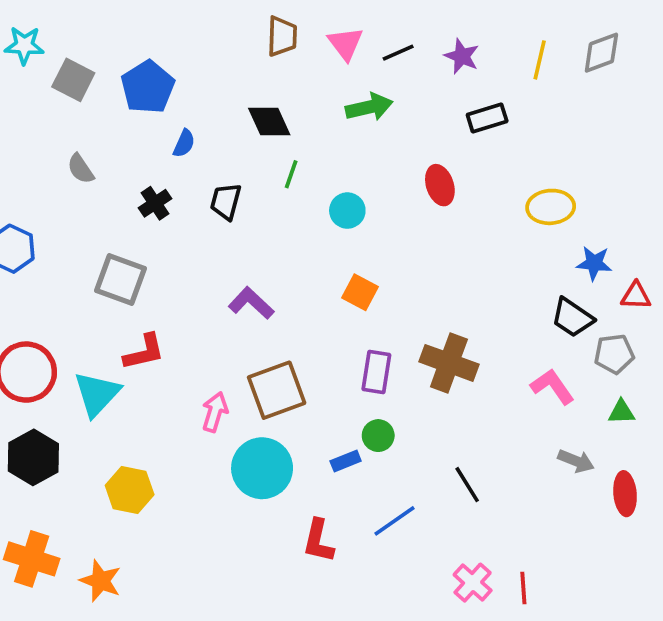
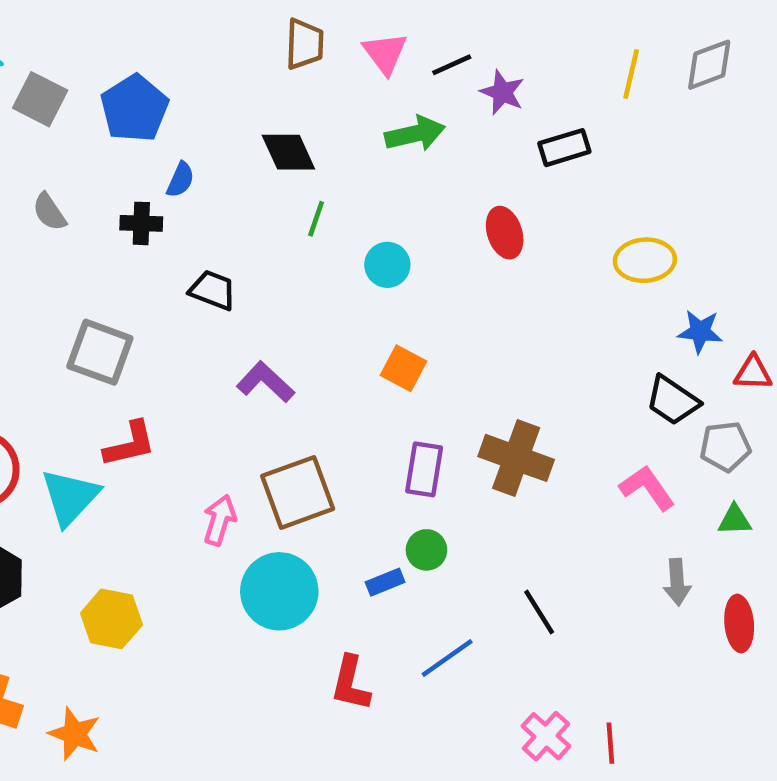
purple star: (462, 56) -> (502, 92), moved
black trapezoid: (226, 201) -> (213, 290), moved, turned 96
black cross: (155, 203) -> (141, 223), moved, turned 36
gray arrow: (576, 461) -> (677, 582), turned 64

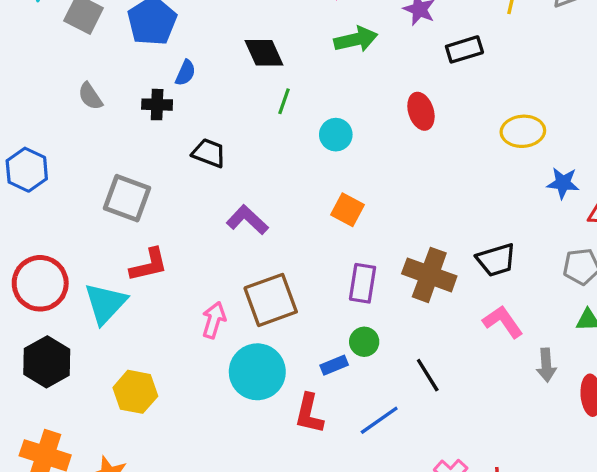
black trapezoid: (672, 400) -> (496, 260), moved, turned -51
pink L-shape: (647, 488) -> (503, 322), moved
black line: (539, 612) -> (428, 375), moved
red L-shape: (351, 683) -> (309, 414), moved

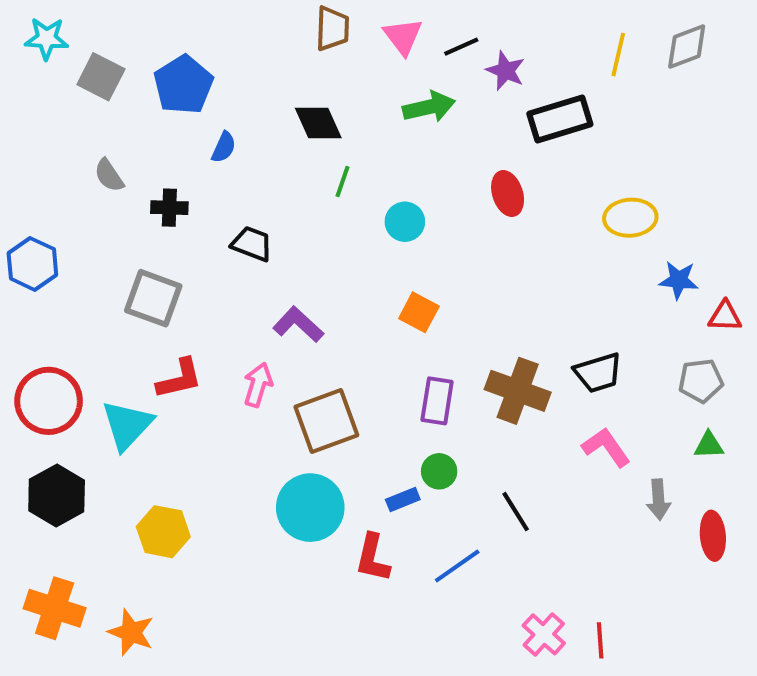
black rectangle: (464, 49) -> (560, 119), size x1.4
black cross: (157, 105) -> (169, 208), moved
pink arrow: (214, 320) -> (258, 385), moved

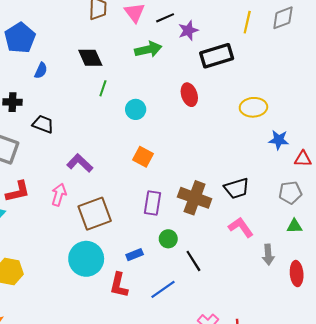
purple star: (506, 71) -> (188, 30), turned 30
black trapezoid: (252, 244) -> (43, 124), moved
green circle: (439, 471) -> (168, 239), moved

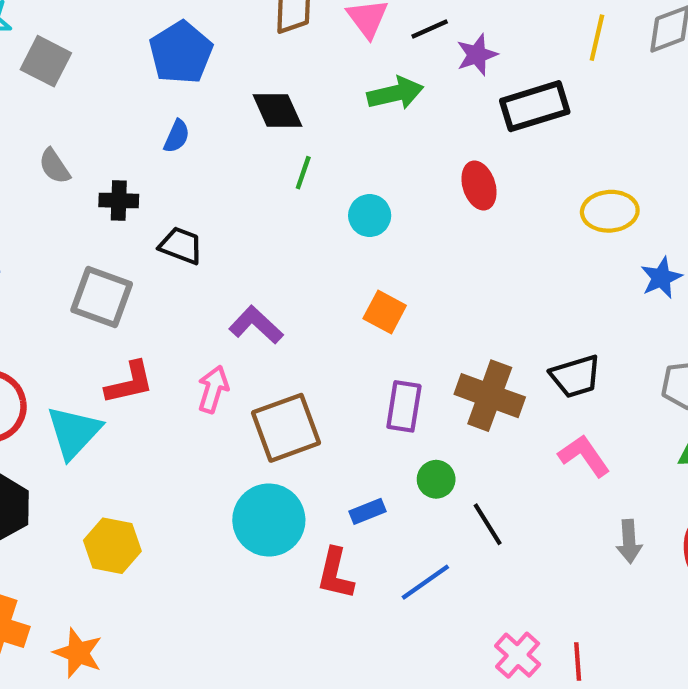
blue pentagon: (20, 38) -> (181, 53), moved
blue star: (279, 140) -> (661, 278), turned -30
gray arrow: (268, 255) -> (629, 541), moved

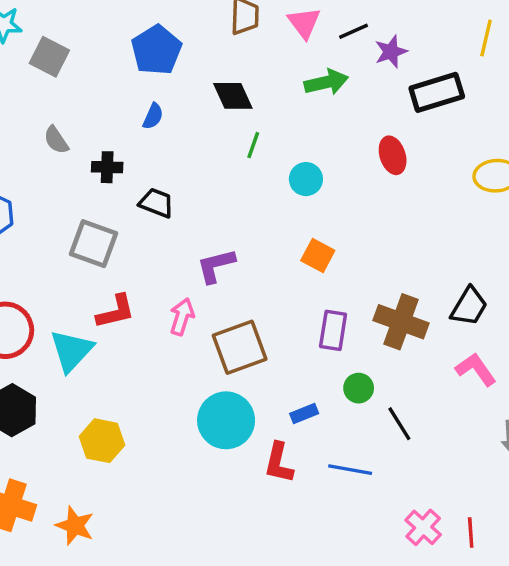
purple L-shape: (256, 325) -> (216, 266), turned -57
black trapezoid: (575, 376) -> (469, 306), turned -42
blue line: (425, 582) -> (350, 470), turned 45

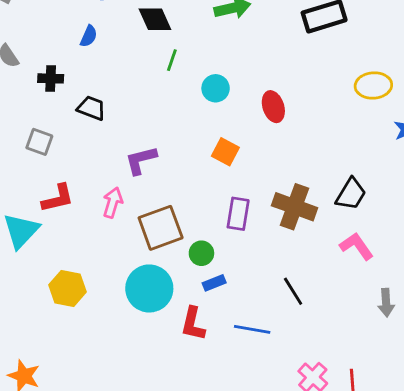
red ellipse: (393, 155) -> (273, 107), moved
gray square: (94, 244) -> (39, 142), size x0.7
green circle: (359, 388) -> (201, 253), moved
yellow hexagon: (102, 441) -> (68, 288), moved

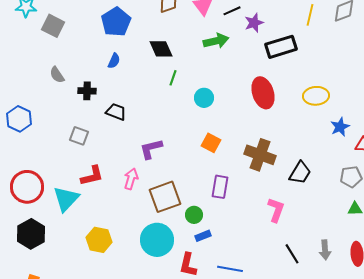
red ellipse: (273, 107) -> (263, 93), moved, size x1.4
brown cross: (294, 207) -> (260, 155), moved
pink L-shape: (357, 246) -> (276, 210), moved, turned 55
black line: (293, 291) -> (292, 254), moved

